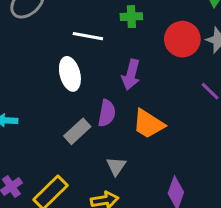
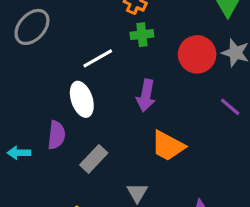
white line: (88, 36) -> (98, 58), turned -36
purple semicircle: (107, 113) -> (56, 135), moved

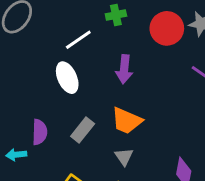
purple semicircle: (56, 135) -> (40, 132), moved
orange trapezoid: (168, 146) -> (127, 121), moved
cyan arrow: (19, 153) -> (16, 155), moved

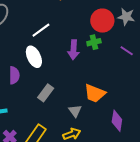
green cross: (116, 15) -> (94, 42), moved
orange trapezoid: (127, 121) -> (95, 93), moved
purple semicircle: (40, 132) -> (14, 75), moved

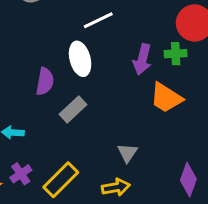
gray rectangle: (46, 93) -> (73, 109), moved
orange trapezoid: (95, 93) -> (166, 98), moved

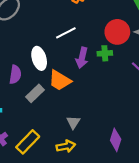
white line: (98, 20) -> (66, 33), moved
orange trapezoid: (166, 98) -> (60, 80), moved

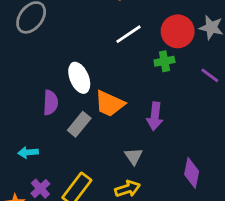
white line: (66, 33) -> (129, 34), moved
purple arrow: (82, 58) -> (155, 116), moved

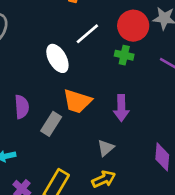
green cross: (164, 61) -> (124, 55), turned 30
white ellipse: (79, 78) -> (57, 58), moved
gray triangle: (134, 156) -> (106, 148), turned 30

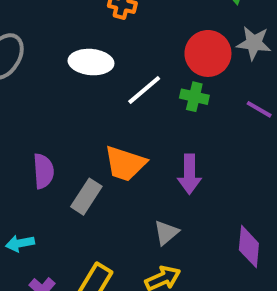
white line: (87, 34) -> (144, 90), moved
white ellipse: (57, 58) -> (91, 62), moved, turned -56

